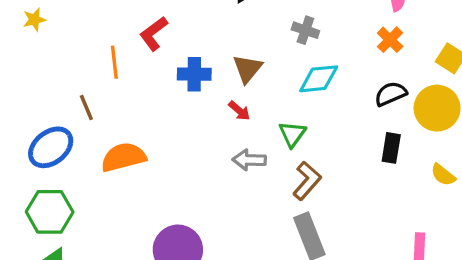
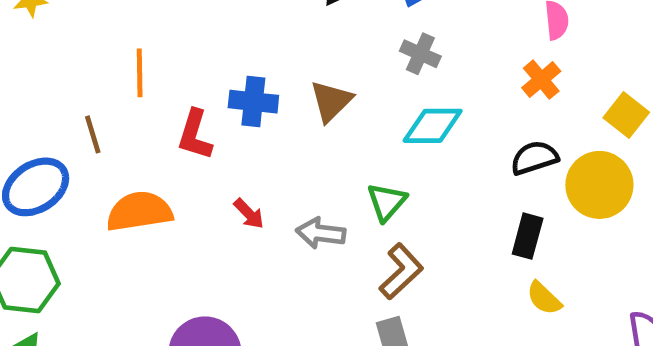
red L-shape: (154, 34) -> (195, 135), moved, turned -42
red arrow: (239, 111) -> (249, 214), moved
yellow semicircle: (443, 175) -> (544, 298), moved

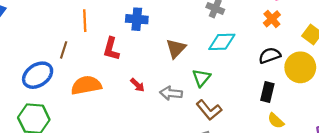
brown triangle: (331, 101) -> (176, 48), moved
blue cross: (253, 102) -> (137, 19), moved
brown line: (93, 134) -> (64, 50), turned 36
brown L-shape: (401, 271) -> (209, 110), turned 95

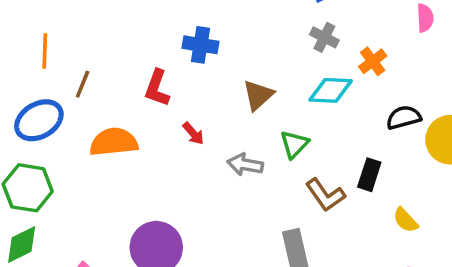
orange cross: (272, 19) -> (373, 61), moved
orange line: (85, 21) -> (45, 51), moved
red arrow: (137, 85) -> (193, 134), moved
black rectangle: (267, 92) -> (369, 175), moved
brown L-shape: (209, 110) -> (325, 195), moved

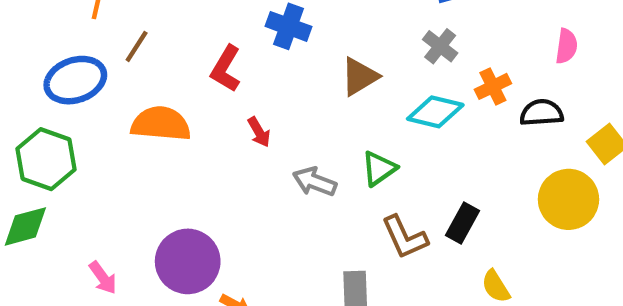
brown triangle: (258, 95) -> (360, 77), moved
black semicircle: (404, 117) -> (542, 113), moved

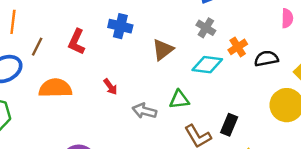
pink semicircle: (566, 46) -> (287, 18), moved
red L-shape: (226, 69) -> (77, 42), moved
green triangle: (379, 169) -> (179, 100), turned 35

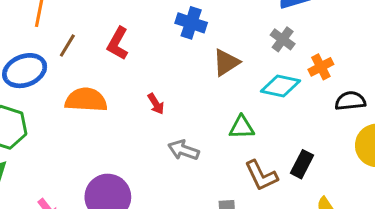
blue cross: (120, 26) -> (191, 23), moved
black semicircle: (266, 59) -> (350, 101), moved
gray arrow: (144, 111) -> (184, 150), moved

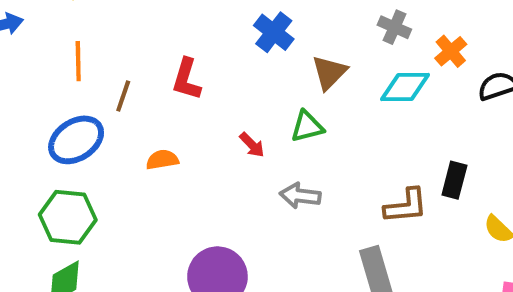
blue cross: (191, 23) -> (274, 32), turned 32
orange semicircle: (86, 100) -> (162, 160), size x0.6
green triangle: (242, 127) -> (307, 127), moved
brown L-shape: (261, 176) -> (406, 206), turned -57

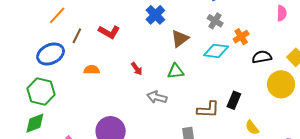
orange line: (78, 61) -> (57, 15), turned 36
red L-shape: (187, 79) -> (109, 32), turned -85
green triangle: (307, 127) -> (176, 71), moved

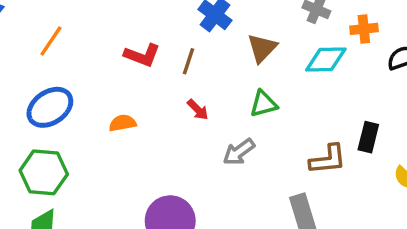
brown line: (77, 36) -> (188, 61), moved
orange cross: (241, 37) -> (364, 29), turned 35
gray arrow: (157, 97) -> (239, 152), turned -42

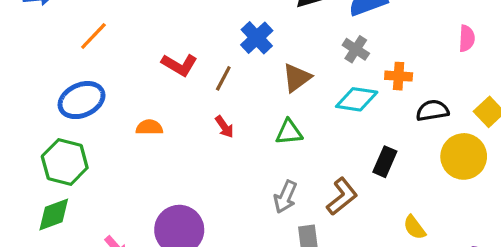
black rectangle: (368, 137) -> (385, 162), moved
gray arrow: (239, 152) -> (285, 197), moved, turned -40
brown L-shape: (328, 159) -> (342, 196), turned -42

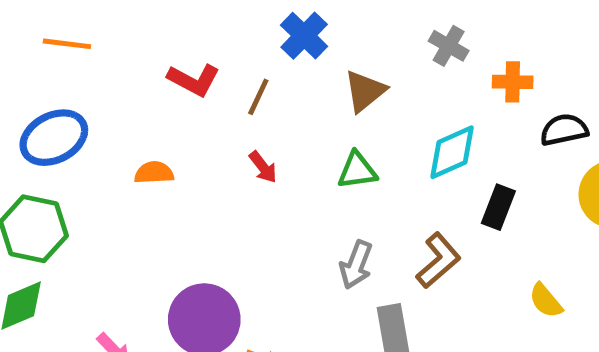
orange line: (93, 36) -> (67, 44), turned 56
cyan diamond: (357, 99) -> (452, 152), moved, turned -30

